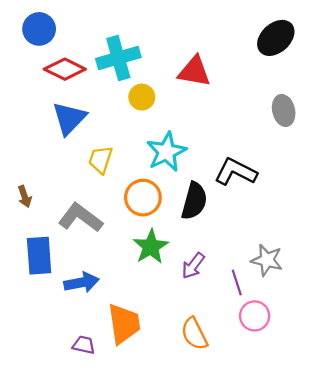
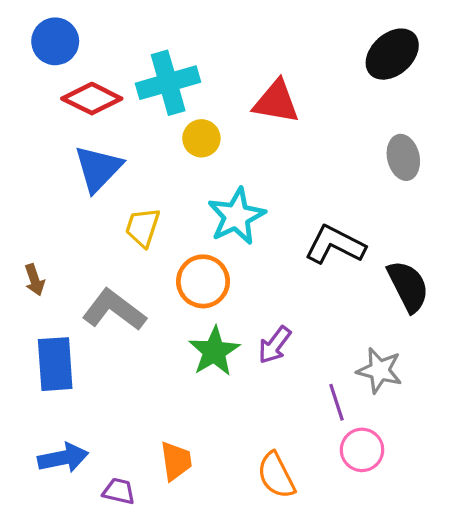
black semicircle: (194, 201) -> (408, 286), moved, turned -42
purple arrow: (193, 266) -> (275, 345), moved
blue arrow: (82, 282) -> (63, 458), moved
orange trapezoid: (124, 324) -> (176, 461), size x0.7

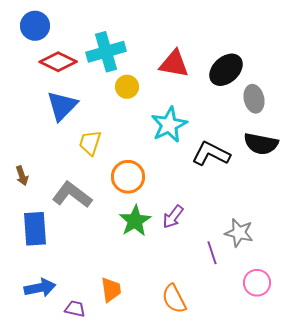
black ellipse: (392, 54) -> (226, 70), moved
cyan star: (236, 216) -> (169, 125), moved
black semicircle: (408, 286) -> (261, 144), moved, turned 128
pink circle: (362, 450) -> (257, 283), moved

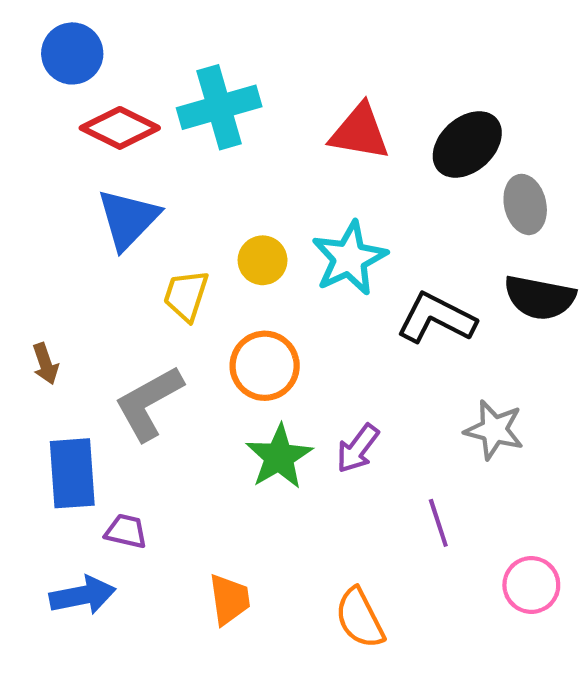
yellow circle: (127, 87) -> (263, 260), moved
gray L-shape: (72, 195) -> (149, 403), turned -66
gray star: (239, 233) -> (494, 430), moved
purple trapezoid: (75, 309) -> (126, 531), moved

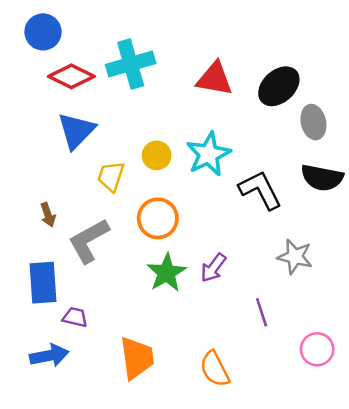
black L-shape: (436, 318) -> (260, 190), turned 36
brown arrow: (45, 364) -> (48, 215), moved
orange trapezoid: (229, 599) -> (137, 358), size x1.4

